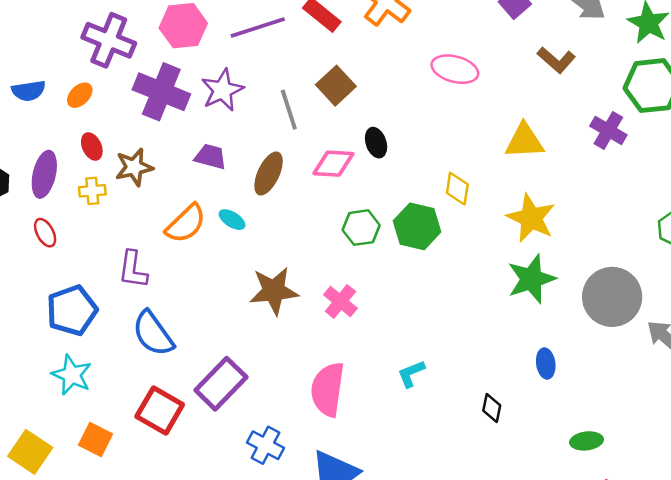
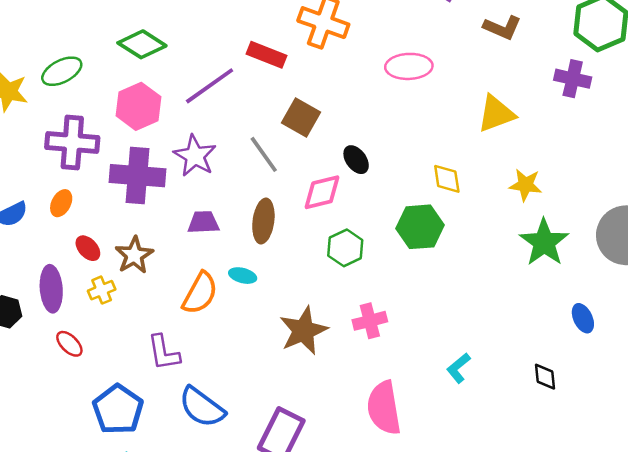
yellow star: (531, 218) -> (526, 185), size x0.7
green hexagon: (361, 228) -> (345, 248), moved
pink cross: (340, 301) -> (370, 321), turned -36

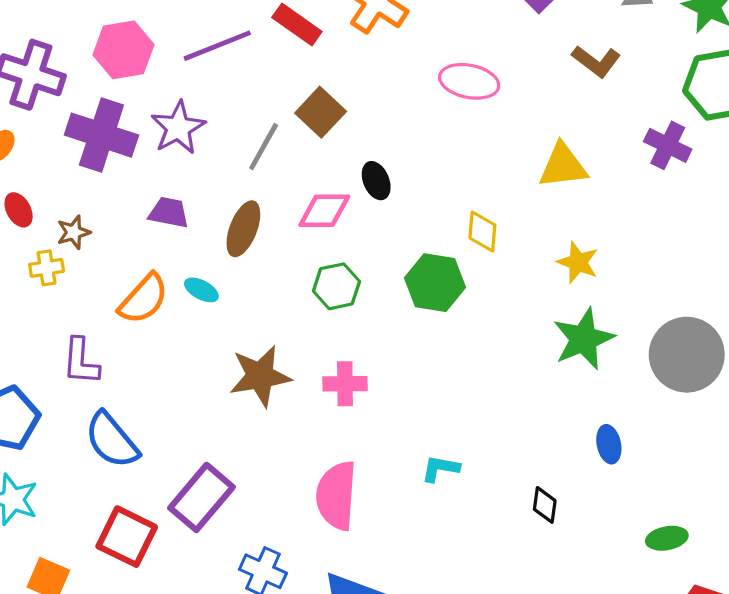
gray line: (264, 154) -> (264, 147), turned 51
brown star: (134, 255) -> (74, 232), size x0.7
yellow cross: (102, 290) -> (47, 268), moved
cyan L-shape: (458, 368) -> (440, 468), turned 36

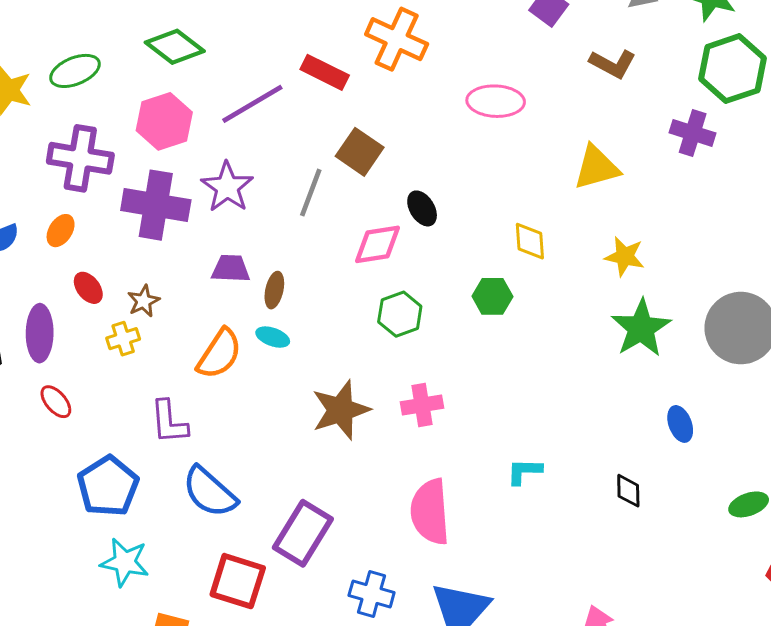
brown ellipse: (243, 229) -> (274, 290), moved, size x0.7
green hexagon: (435, 283) -> (492, 296), size x0.7

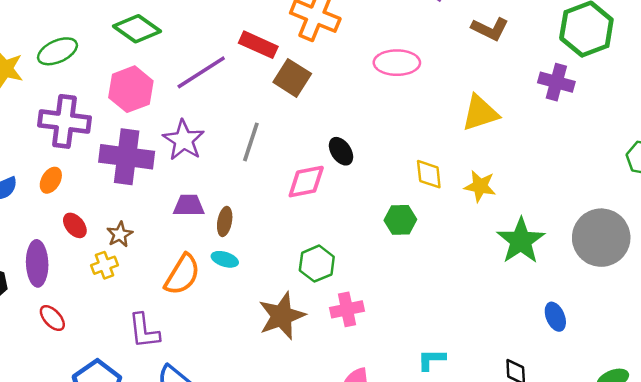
brown square: (360, 152) -> (292, 78), moved
yellow star: (625, 257) -> (480, 186), moved
green hexagon: (400, 314) -> (317, 264), moved

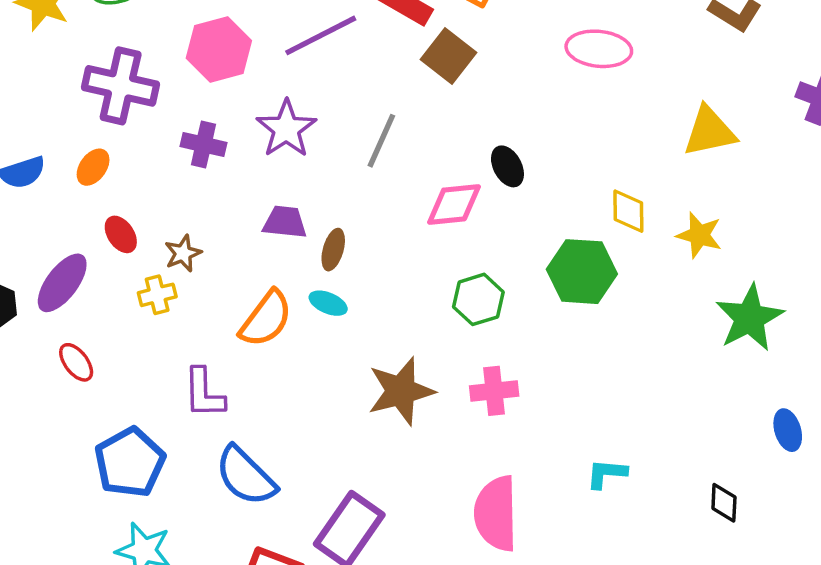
purple cross: (127, 157) -> (204, 144), size x0.6
green hexagon: (400, 220) -> (582, 272), size x1.5
purple ellipse: (37, 263) -> (62, 283), turned 33
green hexagon: (317, 264) -> (478, 299), moved

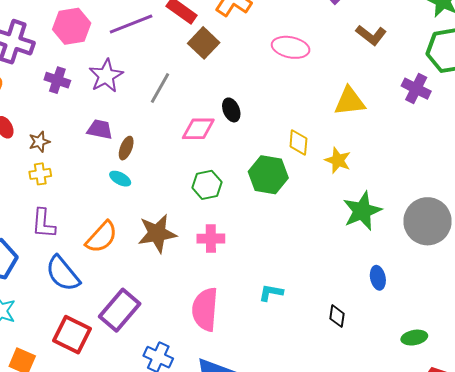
yellow cross: (157, 295) -> (40, 174), moved
orange semicircle: (266, 319) -> (101, 237), moved

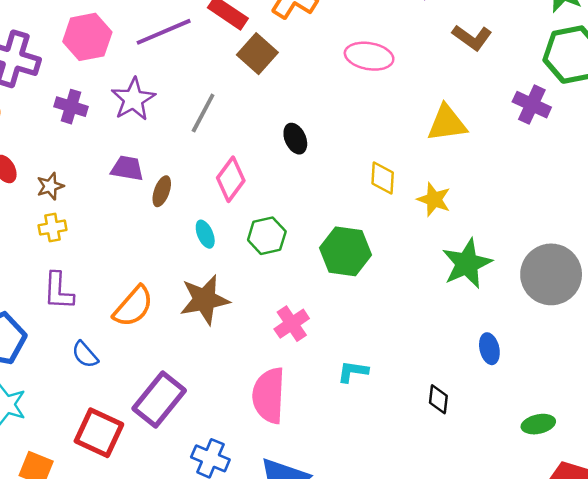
pink diamond: (198, 129) -> (231, 179), moved, turned -52
green hexagon: (268, 175) -> (346, 251), moved
cyan ellipse: (120, 179) -> (205, 234), moved, turned 40
pink cross: (211, 239) -> (292, 324), moved, turned -32
blue semicircle: (63, 274) -> (85, 355), size x0.6

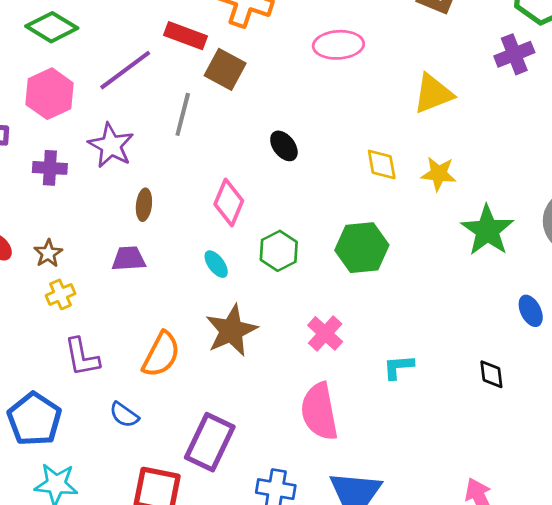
purple cross: (532, 105) -> (514, 54), turned -33
gray line: (203, 113) -> (183, 114), moved
purple trapezoid: (127, 168) -> (129, 259), moved
brown ellipse: (162, 191) -> (144, 205), moved

